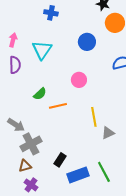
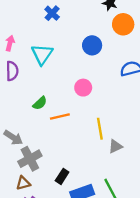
blue cross: (51, 13) -> (52, 13), turned 32

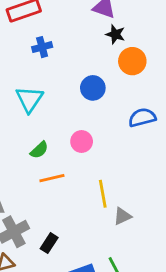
blue cross: (52, 13) -> (42, 47), turned 32
green semicircle: (40, 103) -> (39, 150), moved
black rectangle: (62, 176) -> (49, 243), moved

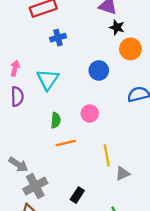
green semicircle: (39, 150) -> (56, 120), turned -42
black rectangle: (49, 243) -> (77, 195), moved

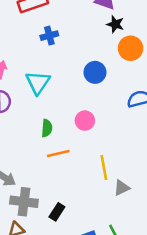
gray cross: (35, 186) -> (24, 202), turned 35
black rectangle: (77, 195) -> (57, 212), moved

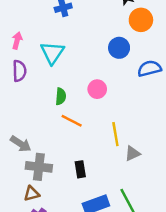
blue circle: (95, 72) -> (119, 48), moved
orange line: (58, 154) -> (72, 121), turned 40
black rectangle: (57, 212) -> (80, 169), moved, turned -42

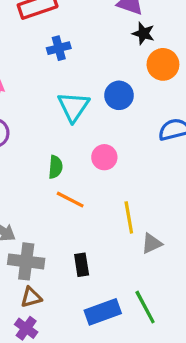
blue circle: (119, 48) -> (119, 95), moved
cyan triangle: (52, 53) -> (73, 107), moved
brown triangle: (32, 194) -> (31, 297), moved

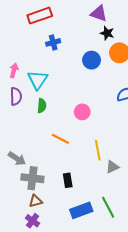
blue circle: (119, 95) -> (92, 60), moved
cyan triangle: (73, 107) -> (38, 80), moved
green semicircle: (55, 167) -> (42, 106), moved

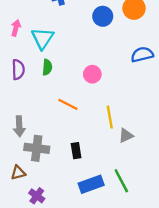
purple semicircle: (16, 96) -> (18, 70), moved
gray arrow: (17, 159) -> (19, 126), turned 54
brown triangle: (36, 201) -> (18, 173), moved

